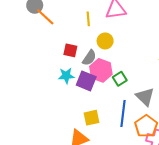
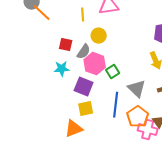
purple square: (86, 81) -> (84, 87), moved

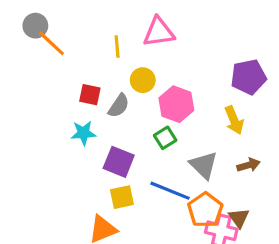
pink hexagon: (95, 64) -> (176, 104), moved
blue line: (116, 105) -> (170, 191), turned -75

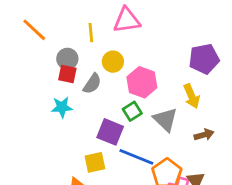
gray circle: (35, 26) -> (67, 59), moved
purple square: (119, 162) -> (110, 132), moved
gray triangle: (204, 165) -> (165, 120), moved

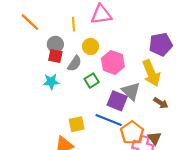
yellow arrow: (192, 96) -> (151, 73), size x1.4
green square: (132, 111) -> (92, 81), moved
purple square: (110, 132) -> (117, 101), moved
brown arrow: (204, 135) -> (161, 103), turned 48

